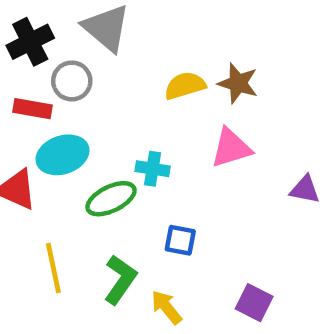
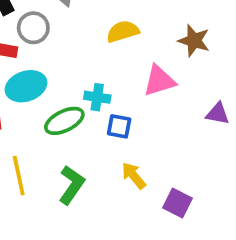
brown star: (238, 83) -> (194, 41), moved
blue square: (180, 240) -> (119, 126), moved
yellow arrow: (166, 307) -> (134, 176), moved

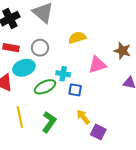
gray circle: (33, 28) -> (40, 48), moved
brown star: (194, 41) -> (122, 51), moved
purple square: (178, 203) -> (98, 132), moved

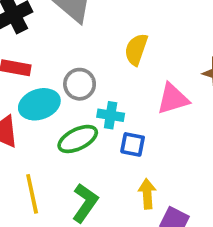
yellow semicircle: (77, 38) -> (136, 49), turned -54
gray circle: (40, 48) -> (80, 84), moved
yellow arrow: (83, 117) -> (147, 194), turned 35

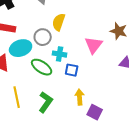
yellow semicircle: (136, 49) -> (59, 22), moved
pink triangle: (173, 99) -> (94, 45), turned -36
green ellipse: (78, 139) -> (42, 67), turned 60

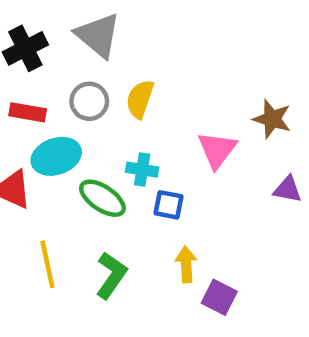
gray circle: (43, 37) -> (89, 101), moved

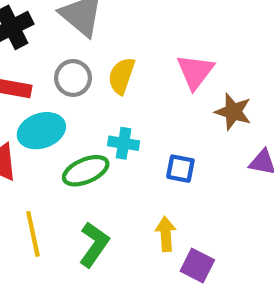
brown star: (272, 119) -> (233, 112), moved
pink triangle: (217, 150) -> (195, 72), moved
green ellipse: (102, 198) -> (86, 171), turned -57
blue square: (169, 205) -> (180, 169), moved

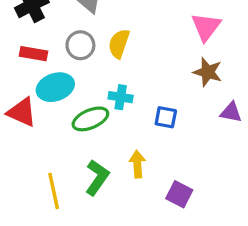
pink triangle: (195, 72) -> (206, 27), moved
yellow line: (33, 234) -> (54, 191), moved
yellow arrow: (166, 234) -> (137, 164), moved

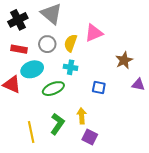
pink triangle: (206, 27) -> (94, 33), moved, turned 30
brown star: (208, 72) -> (124, 60), turned 30
cyan cross: (121, 97) -> (71, 67), moved
purple square: (179, 194) -> (90, 137), moved

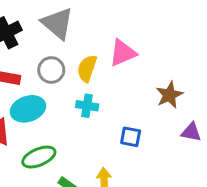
green ellipse: (53, 89) -> (39, 157), moved

